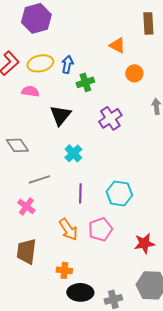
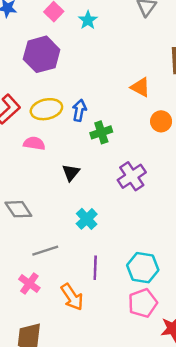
black triangle: (60, 115) -> (71, 173), size x0.7
orange arrow: (68, 229) -> (72, 297), moved
pink pentagon: (100, 229) -> (143, 303), moved

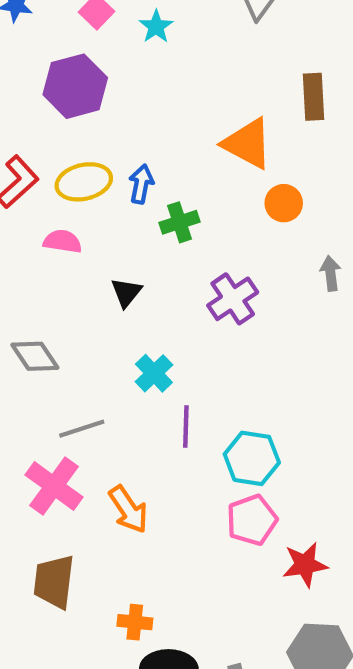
orange triangle: (140, 87) -> (248, 144), size x1.5
purple line: (95, 268) -> (186, 426), moved
pink cross: (29, 284) -> (54, 486), size x1.5

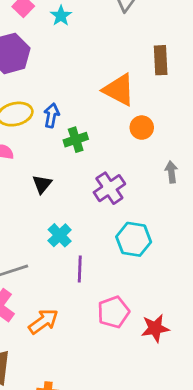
cyan hexagon: (252, 458) -> (134, 239), moved
orange arrow: (128, 509) -> (43, 321), turned -92
pink pentagon: (252, 520) -> (113, 312), moved
red star: (305, 565) -> (155, 328), moved

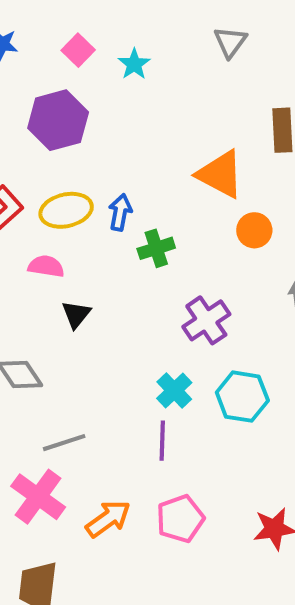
black triangle: (42, 184) -> (76, 314), moved
cyan cross: (60, 235) -> (174, 391), moved
pink pentagon: (113, 312) -> (180, 519), moved

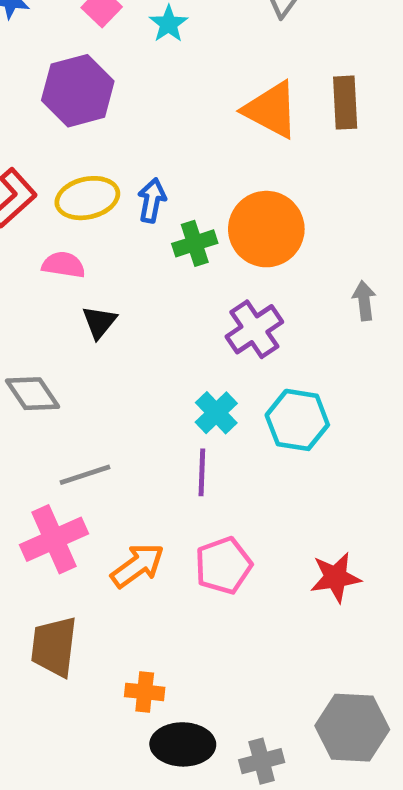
orange triangle: (220, 174) -> (271, 110), moved
orange circle: (254, 230) -> (266, 229), moved, size x1.8
pink cross: (38, 497) -> (54, 539), turned 30

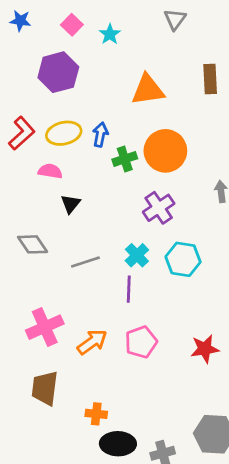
orange triangle: (271, 110) -> (148, 90), moved, turned -36
gray line: (85, 475) -> (85, 262), moved

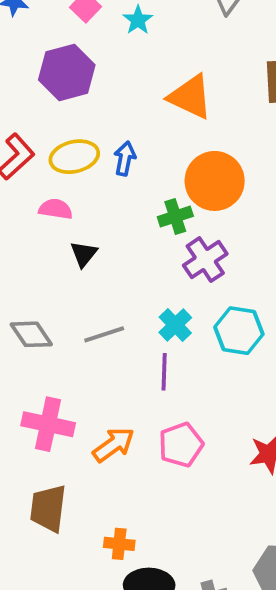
orange triangle: (148, 90) -> (190, 97), turned 33
green cross: (125, 159) -> (175, 217), moved
gray diamond: (33, 244) -> (31, 334), moved
pink cross: (45, 327) -> (48, 424), turned 36

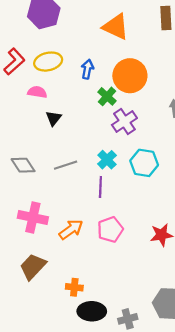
blue arrow: (125, 159) -> (87, 69), moved
green cross: (175, 217) -> (107, 96), turned -30
brown trapezoid: (48, 508) -> (33, 267), turned 36

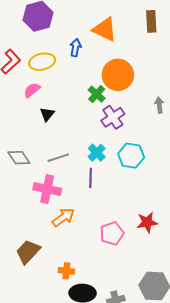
blue arrow: (87, 69) -> (75, 48), moved
pink semicircle: (37, 92) -> (32, 90), turned -48
pink cross: (33, 217) -> (47, 189), moved
pink pentagon: (110, 229) -> (112, 233), moved

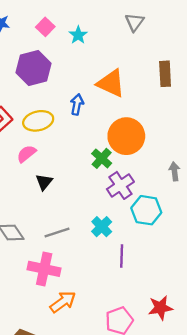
cyan hexagon: (131, 156) -> (146, 210), moved
purple line: (91, 178) -> (122, 256), moved

